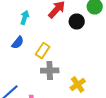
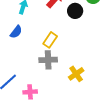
yellow rectangle: (43, 50) -> (50, 40), moved

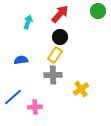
black circle: (75, 11) -> (60, 37), moved
blue semicircle: (16, 32) -> (21, 60), moved, turned -136

